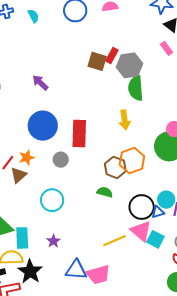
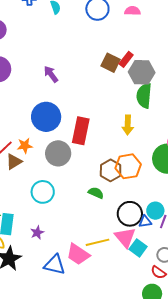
gray circle: (61, 160) -> (58, 153), size x1.6
pink trapezoid: (98, 275) -> (78, 254), moved, turned 40

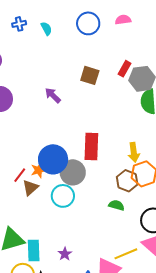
brown square: (111, 63) -> (90, 75), moved
blue circle: (46, 117) -> (53, 159), moved
yellow arrow: (128, 125) -> (134, 152), moved
cyan circle: (43, 192) -> (63, 196), moved

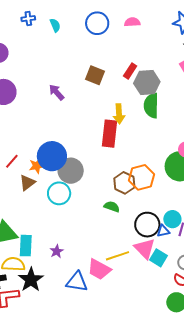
red rectangle: (91, 146) -> (110, 134), moved
yellow arrow: (134, 152) -> (119, 114), moved
red line: (20, 175) -> (12, 161), moved

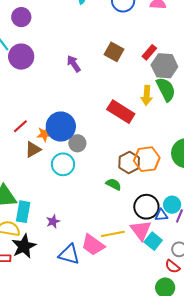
green semicircle: (151, 106) -> (166, 89), turned 145
yellow arrow: (119, 114) -> (147, 95), moved
red rectangle: (110, 134) -> (121, 112), turned -72
gray circle: (71, 171) -> (77, 143), size x0.7

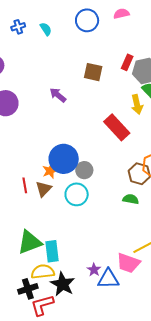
red rectangle: (121, 112) -> (117, 127), turned 32
red line: (20, 126) -> (25, 185), moved, turned -42
purple star: (53, 221) -> (94, 270), moved

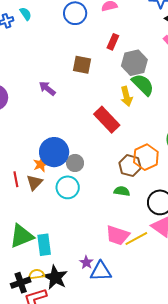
cyan semicircle: (46, 29) -> (26, 14), moved
red rectangle: (127, 62) -> (113, 42), moved
pink trapezoid: (128, 263) -> (118, 235), moved
yellow semicircle: (43, 272) -> (37, 274), moved, size x0.7

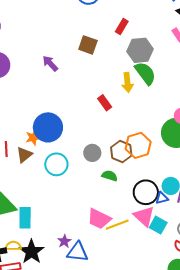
red rectangle: (107, 120) -> (105, 103), size x0.6
gray circle: (75, 163) -> (92, 153), moved

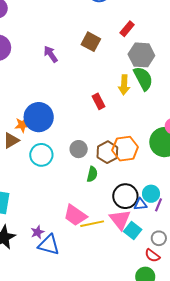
green semicircle: (110, 176) -> (92, 174), turned 77

